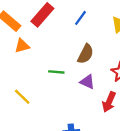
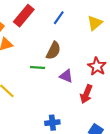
brown semicircle: (86, 54) -> (53, 51), moved

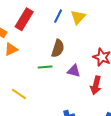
yellow triangle: (95, 23) -> (78, 17), moved

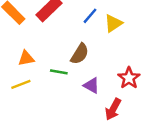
orange triangle: (11, 49) -> (26, 58), moved
yellow line: (19, 94) -> (21, 84), moved, turned -70

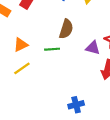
purple triangle: (92, 85) -> (93, 48), moved

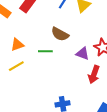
brown semicircle: (66, 29) -> (60, 34), turned 96

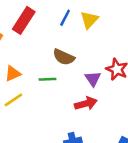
purple triangle: (83, 53) -> (93, 79), turned 40
red arrow: (94, 74) -> (86, 103), moved, turned -120

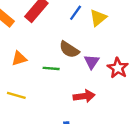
purple triangle: (93, 79) -> (92, 62), moved
yellow line: (13, 100) -> (16, 95), moved, turned 42

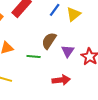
brown semicircle: (69, 50) -> (49, 41), turned 90

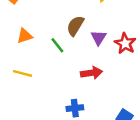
green line: (34, 56) -> (57, 45), turned 48

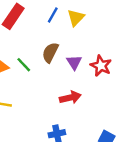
green line: (57, 45) -> (24, 65), moved

